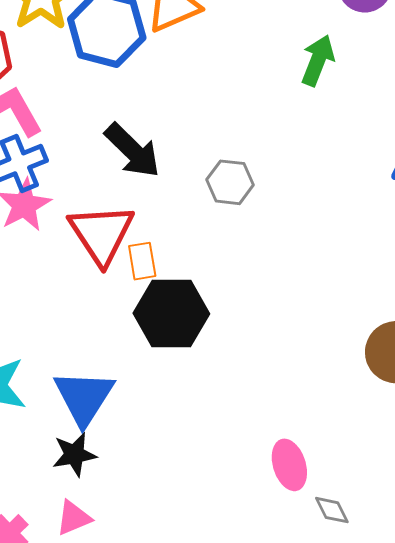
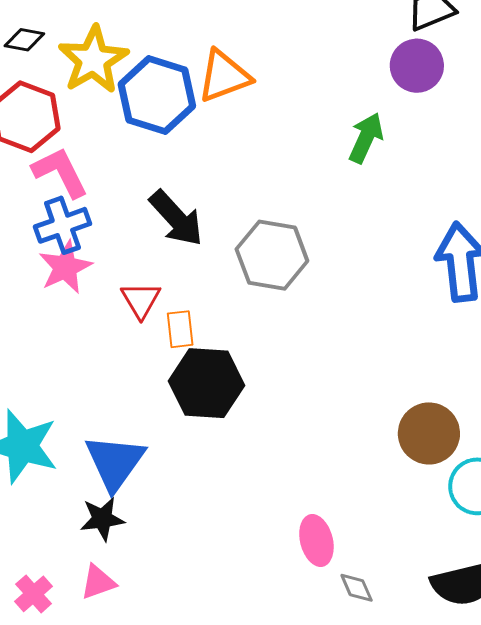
gray hexagon: (230, 182) -> (272, 255), size x1.5
red triangle: (101, 234) -> (141, 300), size x0.6

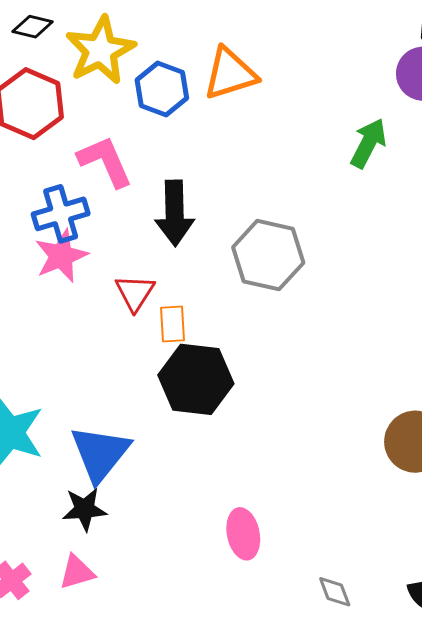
blue hexagon: (157, 95) -> (162, 89), size x0.7
pink L-shape: (60, 172) -> (105, 161), moved
black arrow: (176, 218) -> (175, 213), turned 38
pink ellipse: (316, 540) -> (243, 534), moved

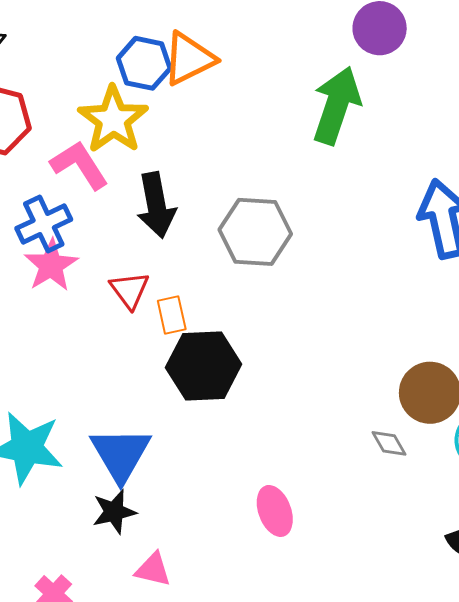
yellow star: (100, 50) -> (113, 120), moved
blue hexagon: (162, 89) -> (144, 63), moved
green arrow: (368, 143) -> (336, 105), size x1.5
pink triangle: (77, 572) -> (153, 570), moved, turned 39
gray diamond: (335, 592) -> (389, 443), moved

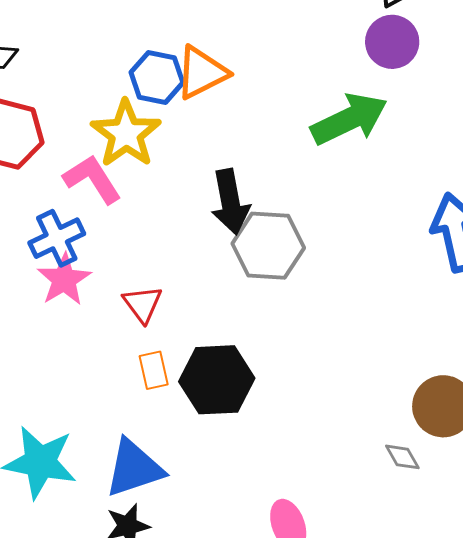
green arrow: (336, 105) -> (349, 119), turned 46
black arrow: (156, 205) -> (230, 202), moved
orange rectangle: (172, 315) -> (154, 370), moved
blue triangle: (121, 454) -> (134, 468), turned 42

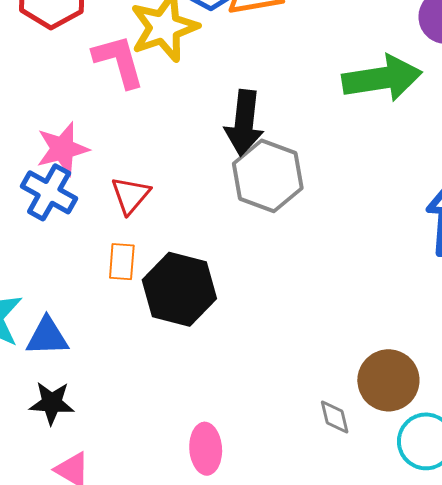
blue cross: (57, 238) -> (49, 192), moved, turned 38
blue triangle: (134, 468) -> (47, 337), moved, size x0.7

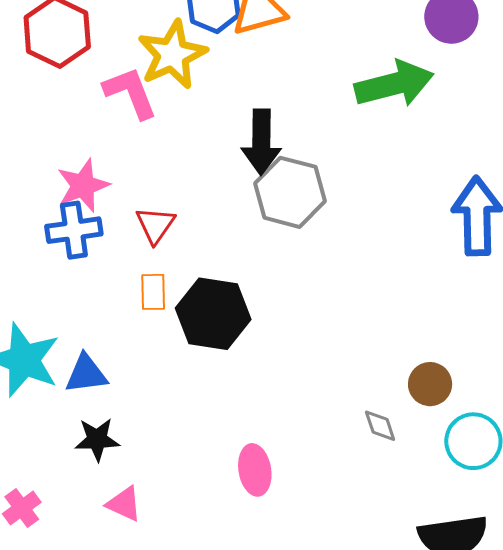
blue cross: (49, 192) -> (74, 230), turned -32
brown circle: (388, 380) -> (430, 384), size x0.7

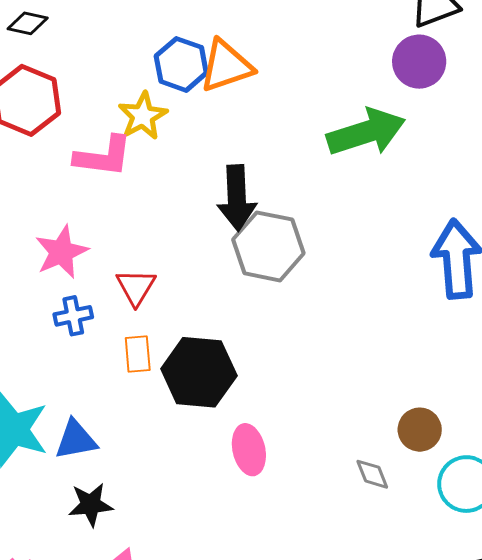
yellow star: (172, 55) -> (143, 116), size x0.7
pink L-shape: (130, 93) -> (103, 156), turned 122
blue cross: (74, 230) -> (73, 316), moved, size x0.7
pink ellipse: (255, 470) -> (249, 450), moved

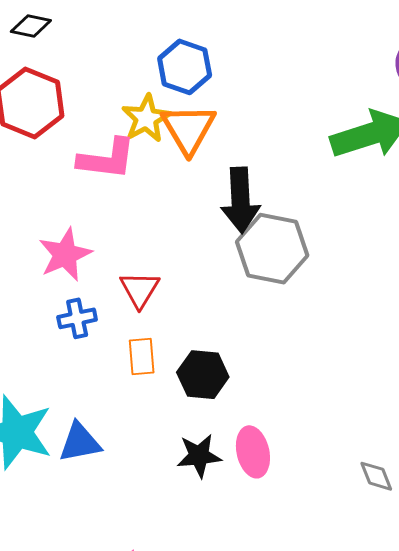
orange triangle: (226, 66) -> (188, 129), moved, turned -42
black hexagon: (199, 372) -> (203, 375), size x0.7
black star: (91, 505) -> (199, 456), moved

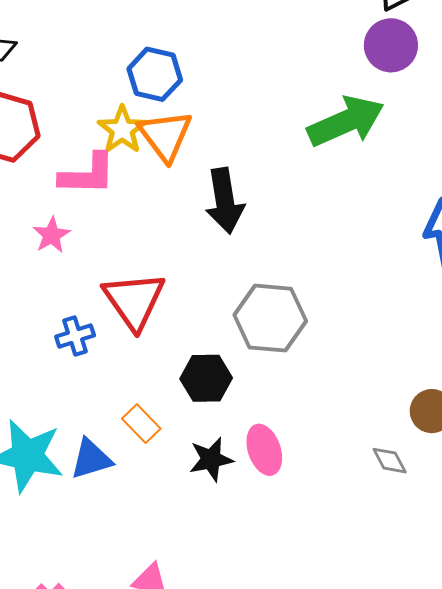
gray hexagon: (272, 249) -> (270, 318), moved
pink star: (65, 255) -> (52, 235), moved, size x0.7
red triangle: (140, 289) -> (134, 301), size x1.6
orange rectangle: (142, 356) -> (141, 424), moved, turned -33

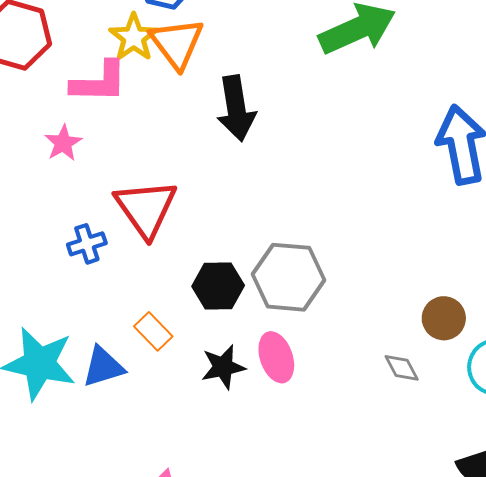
gray hexagon: (270, 318) -> (289, 277), moved

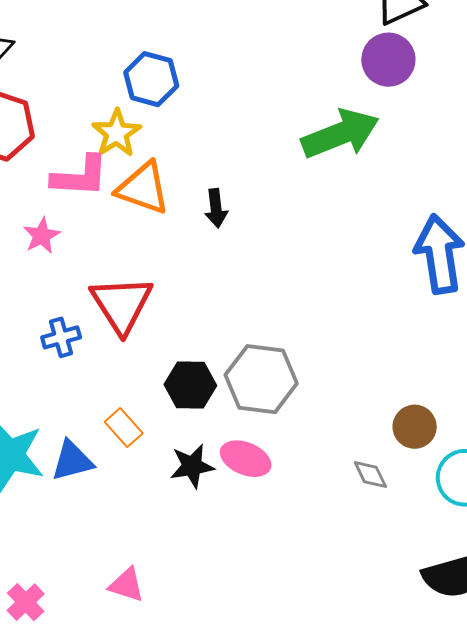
orange triangle: (177, 43) -> (143, 188), moved, turned -36
black arrow: (236, 108) -> (216, 208), size x0.6
pink ellipse: (276, 357) -> (246, 459), turned -51

